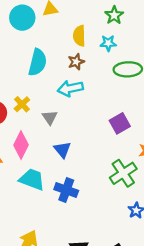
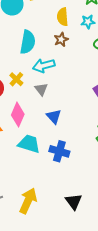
cyan arrow: (70, 88) -> (44, 66), moved

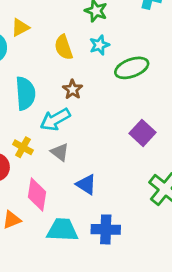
brown star: (61, 40) -> (73, 89), moved

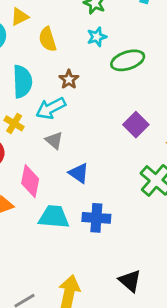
yellow semicircle: (64, 47) -> (48, 39), moved
yellow cross: (23, 147) -> (14, 123), moved

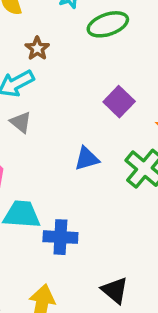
blue triangle: (79, 173) -> (87, 159), moved, turned -50
blue cross: (96, 218) -> (60, 237), moved

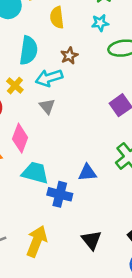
blue triangle: (87, 159) -> (87, 173), moved

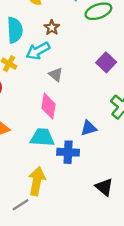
gray triangle: (47, 106) -> (56, 75), moved
pink diamond: (20, 138) -> (48, 106), moved
yellow arrow: (37, 241) -> (37, 181), moved

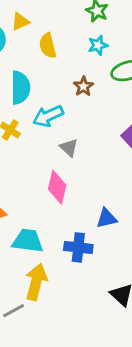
brown star: (52, 28) -> (83, 86), moved
cyan trapezoid: (42, 137) -> (28, 241), moved

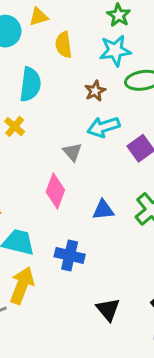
cyan star: (98, 45) -> (115, 51), size x1.5
cyan arrow: (48, 116) -> (103, 127), moved
blue triangle: (107, 218) -> (103, 210), moved

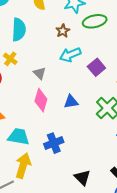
gray triangle: (72, 152) -> (40, 73), moved
blue triangle: (103, 210) -> (71, 102), moved
blue cross: (70, 255) -> (54, 143), turned -30

